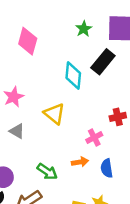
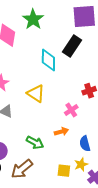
green star: (84, 29) -> (33, 19), moved, size x1.5
blue semicircle: (107, 168) -> (85, 144), moved

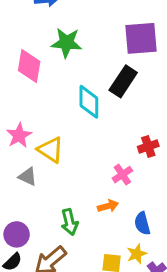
green star: (33, 19) -> (66, 43), turned -30
yellow triangle: (36, 94) -> (51, 150), moved
green arrow: (35, 143) -> (69, 222), turned 48

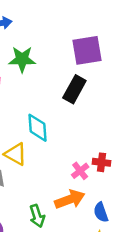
cyan diamond: (89, 102) -> (38, 128), moved
red cross: (148, 146) -> (102, 162), moved, turned 30
orange arrow: (108, 206) -> (70, 199), size x1.6

